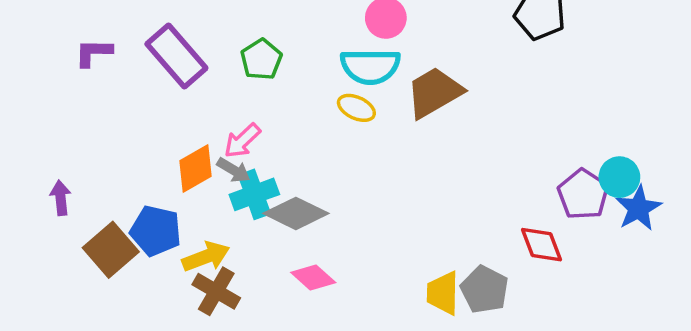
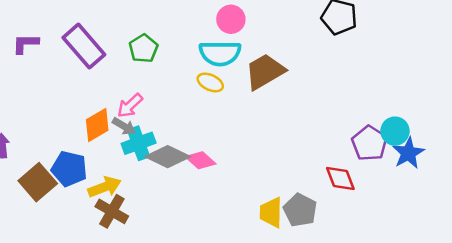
pink diamond: (313, 277) -> (201, 160), moved

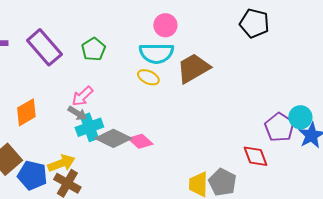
orange diamond: (97, 125) -> (26, 112), moved
blue pentagon: (69, 169) -> (32, 175), moved

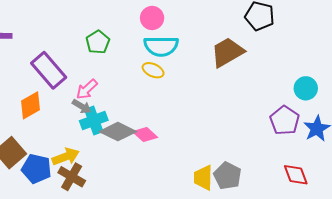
pink circle: (165, 25) -> (152, 18), moved
purple rectangle: (44, 47) -> (49, 70), moved
brown trapezoid: (193, 68) -> (227, 52), moved
cyan circle: (300, 117) -> (306, 88), moved
red diamond: (255, 156) -> (296, 175), moved

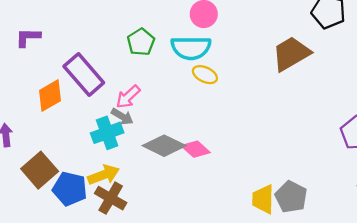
cyan semicircle: (161, 46) -> (191, 48), moved
orange diamond: (30, 105) -> (50, 96), moved
cyan cross: (94, 120) -> (107, 133), moved

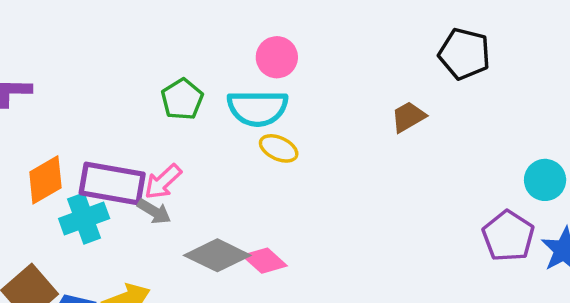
brown trapezoid: (291, 54) -> (408, 117), size x0.6
purple rectangle: (84, 75) -> (112, 183), moved, turned -39
cyan cross: (107, 133) -> (84, 219), moved

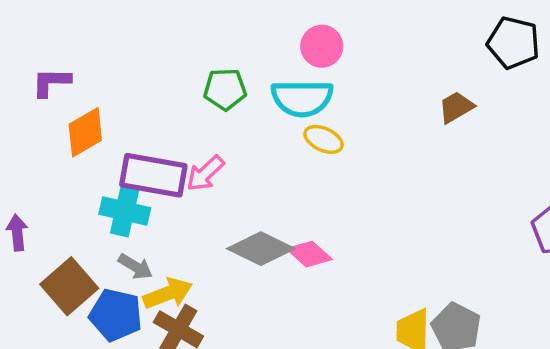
green pentagon: (182, 99) -> (225, 89), turned 30
orange diamond: (45, 180) -> (85, 132), moved
gray arrow: (154, 211) -> (135, 267), moved
cyan cross: (84, 219) -> (125, 211), turned 33

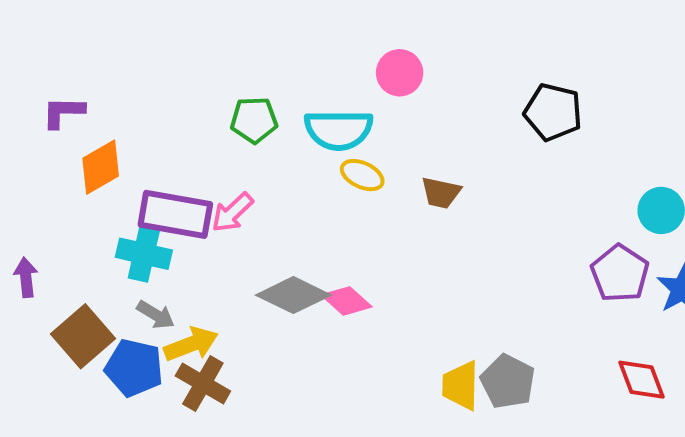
black pentagon: (513, 43) -> (553, 112), moved
pink circle: (322, 46) -> (400, 73), moved
brown trapezoid: (456, 107) -> (441, 193), moved, turned -138

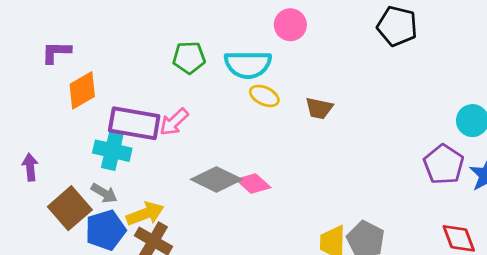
black pentagon: (553, 112) -> (397, 26), moved
gray arrow: (156, 315) -> (104, 193), moved
blue pentagon: (134, 368) -> (105, 230), turned -30

